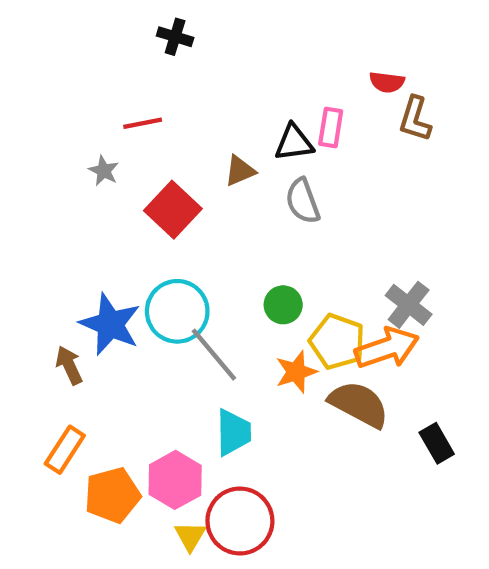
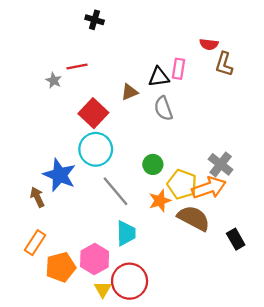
gray star: (104, 171) -> (54, 80), moved
cyan circle: (177, 311) -> (96, 149), moved

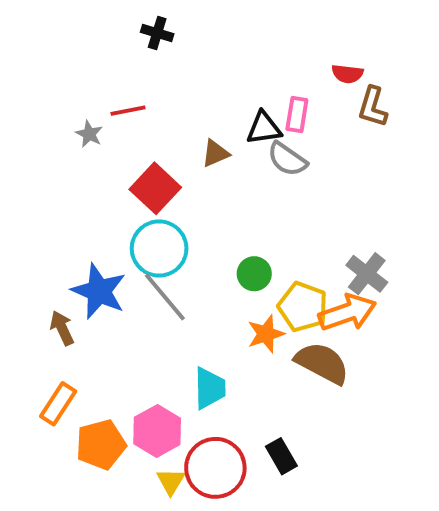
gray semicircle: (163, 108) -> (287, 159), moved, turned -35
gray line: (116, 191) -> (165, 297), moved
black rectangle: (236, 239) -> (281, 456), moved

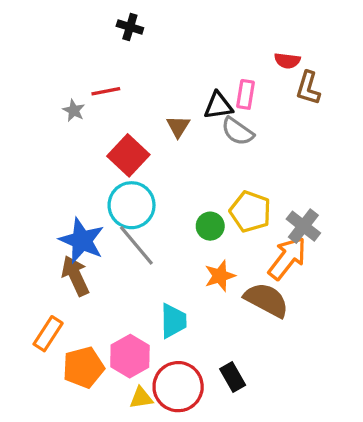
brown triangle: (215, 153) -> (178, 127), turned -35
yellow pentagon: (303, 307) -> (250, 212), moved
orange arrow: (347, 313) -> (287, 258), turned -33
brown arrow: (62, 328) -> (75, 276), moved, size x1.4
yellow triangle: (171, 481) -> (141, 398), turned 50

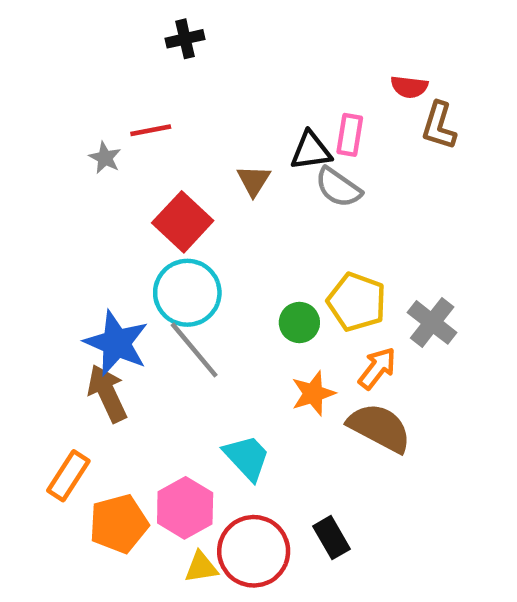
black cross: (130, 27) -> (185, 39), turned -30
orange arrow: (287, 258) -> (377, 368), moved, size x0.7
cyan trapezoid: (173, 321) -> (247, 457), turned -42

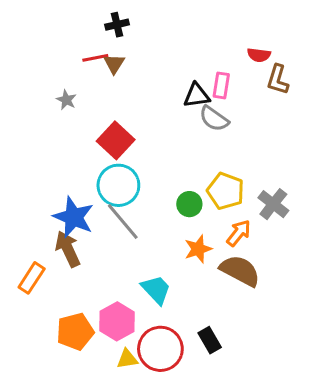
red line: (151, 130) -> (95, 58), moved
brown triangle: (254, 181) -> (114, 64), moved
orange rectangle: (68, 476) -> (32, 278), moved

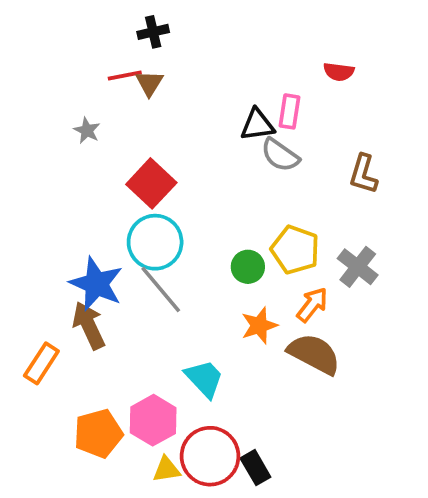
brown L-shape: (278, 80) -> (363, 174), moved
black rectangle: (210, 340) -> (255, 468), moved

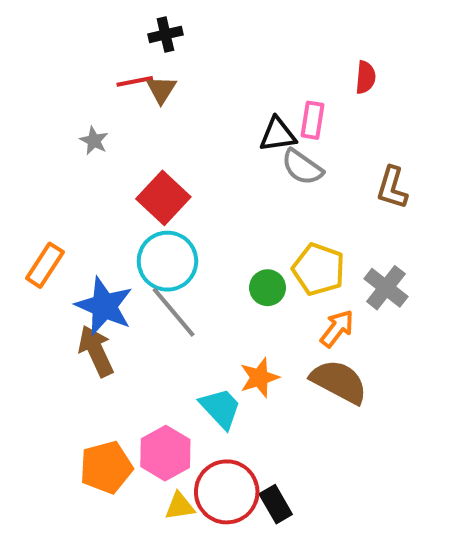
red semicircle: (339, 72) -> (366, 77), turned -92
orange star: (259, 325) -> (259, 378), moved
orange rectangle: (41, 363) -> (45, 265), moved

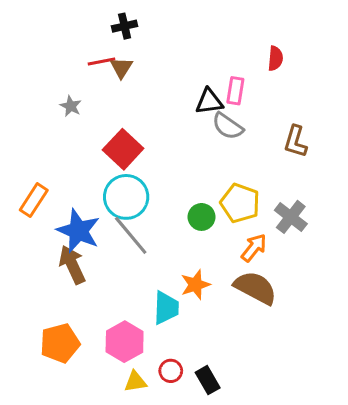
cyan trapezoid: (221, 408) -> (166, 308), turned 45
orange pentagon: (106, 467) -> (60, 343), moved
red circle: (227, 492) -> (171, 371), size x0.5

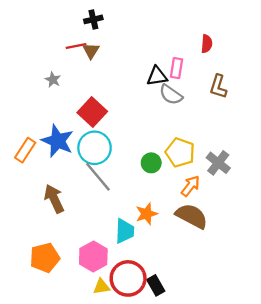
brown L-shape: (295, 142) -> (218, 87), moved
blue star: (78, 231) -> (58, 141), moved
red circle: (171, 371) -> (128, 278), size x2.0

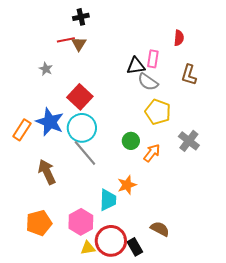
yellow pentagon: (180, 152) -> (158, 112), moved
orange arrow: (190, 186) -> (152, 153), moved
brown semicircle: (192, 216) -> (160, 229), moved, size x0.7

